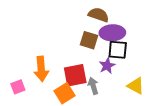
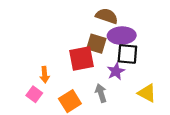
orange arrow: (41, 69) -> (45, 75), size x0.6
red square: (75, 75) -> (81, 59), moved
pink square: (18, 87) -> (34, 94), moved, turned -32

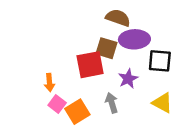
black square: (127, 54) -> (160, 61), moved
pink square: (34, 94) -> (57, 104), moved

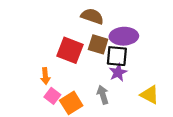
brown semicircle: (118, 18) -> (92, 16), moved
black square: (160, 61) -> (117, 56), moved
red square: (90, 65) -> (70, 50), moved, turned 32

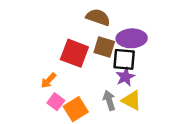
orange arrow: (45, 76) -> (48, 81), turned 49
yellow triangle: (150, 95) -> (132, 100), moved

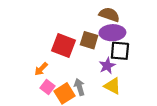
brown semicircle: (98, 17) -> (109, 15), moved
black square: (124, 59) -> (120, 51), moved
gray arrow: (109, 100) -> (79, 87), moved

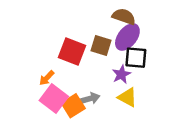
purple ellipse: (112, 33) -> (127, 37), turned -50
pink square: (48, 87) -> (54, 99), size x1.6
gray arrow: (79, 87) -> (90, 99), turned 91

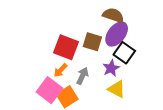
black square: (136, 58) -> (124, 53), turned 30
orange arrow: (47, 78) -> (60, 70), moved
gray arrow: (90, 99) -> (82, 76), moved, turned -49

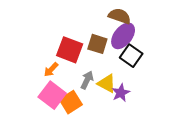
purple star: (111, 68) -> (121, 93), moved
orange arrow: (60, 70) -> (51, 70), moved
yellow triangle: (117, 89) -> (107, 83), moved

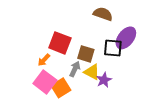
purple ellipse: (123, 36) -> (126, 38), moved
brown square: (97, 44) -> (86, 54), moved
black square: (131, 56) -> (113, 48), turned -30

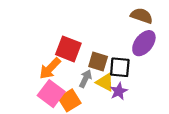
brown semicircle: (103, 14) -> (142, 16), moved
black square: (113, 48) -> (120, 67), moved
orange arrow: (44, 60) -> (50, 68), size x1.5

